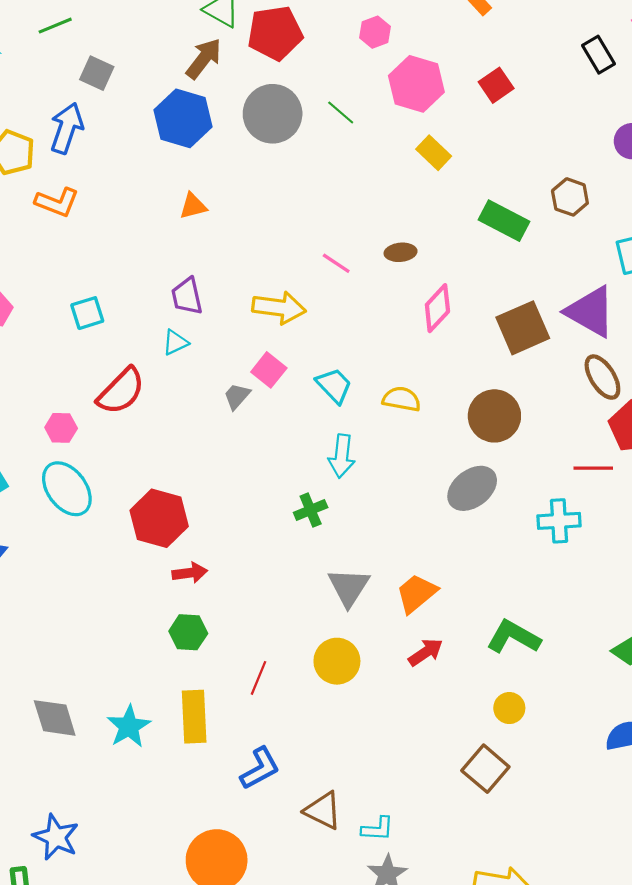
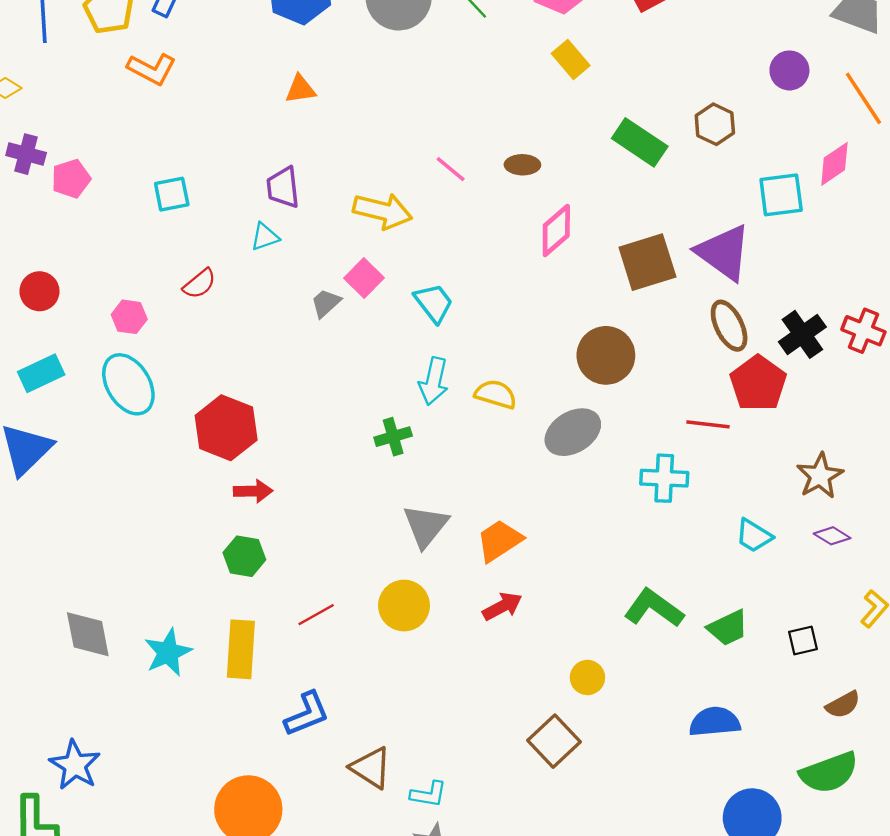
red semicircle: (121, 391) -> (200, 284), size x0.6
yellow semicircle: (402, 399) -> (496, 394), moved
green L-shape: (513, 637) -> (654, 608), moved
red line: (259, 678) -> (316, 615), turned 32

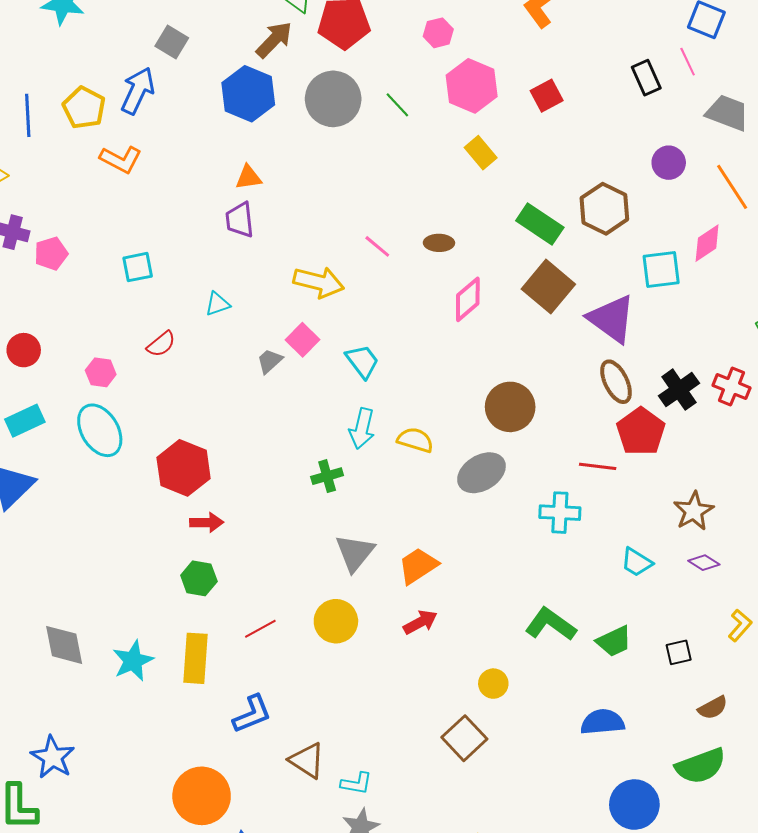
brown hexagon: (715, 124) -> (604, 209), size x1.4
purple trapezoid: (283, 187) -> (240, 220), moved
brown square: (647, 262) -> (548, 287), moved, turned -33

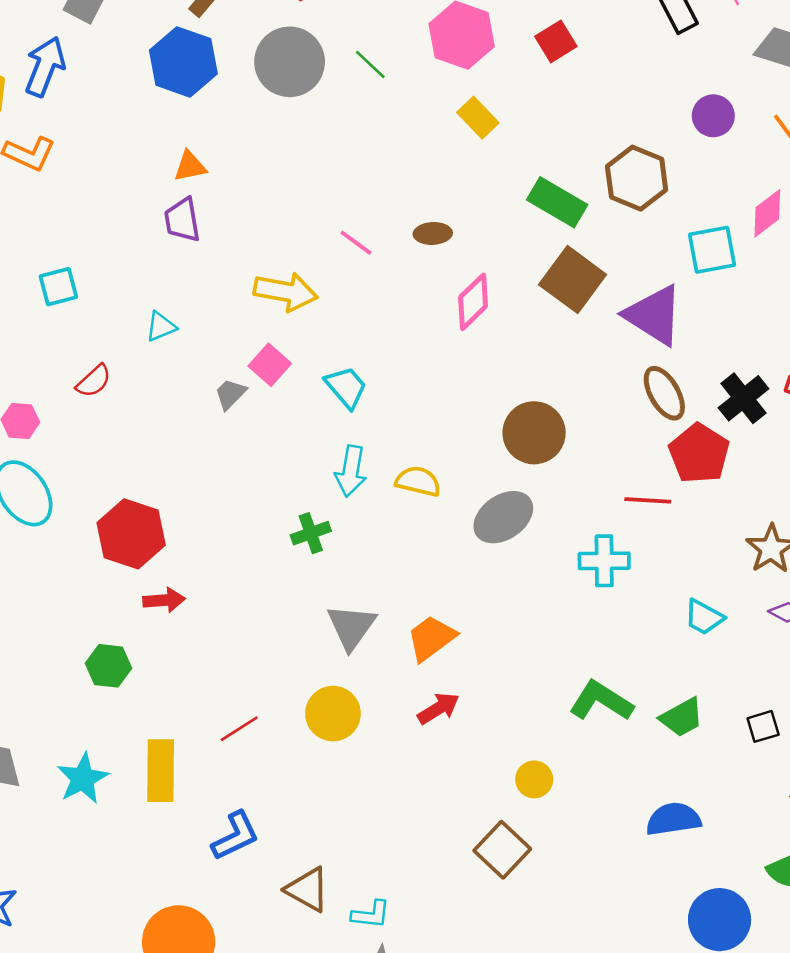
green hexagon: (199, 578) -> (109, 666), moved

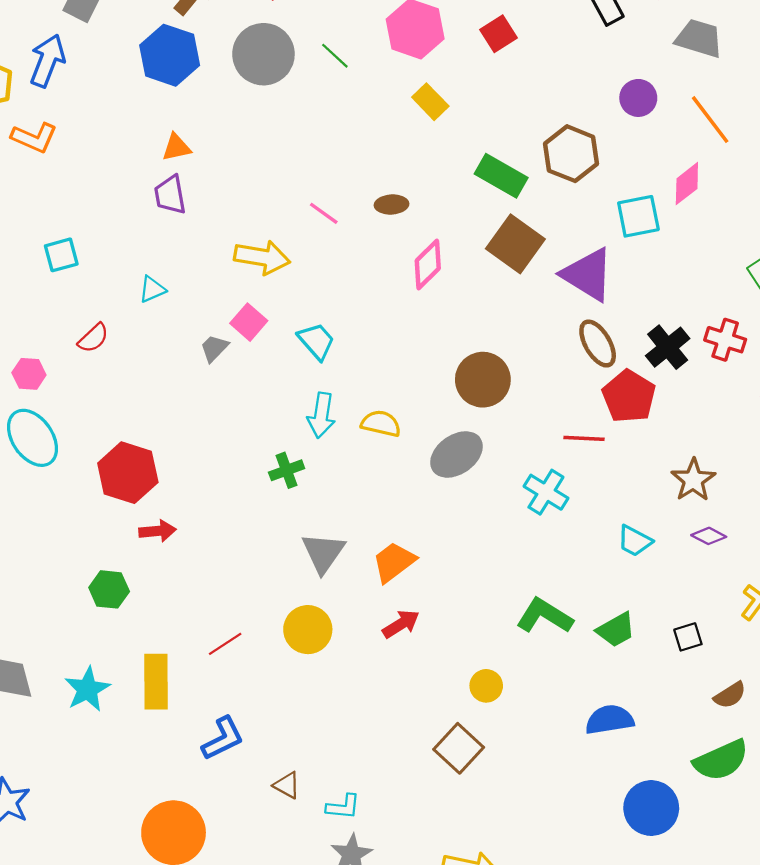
cyan cross: (604, 561) -> (546, 492), turned 33
brown triangle: (307, 890) -> (287, 785), size x0.7

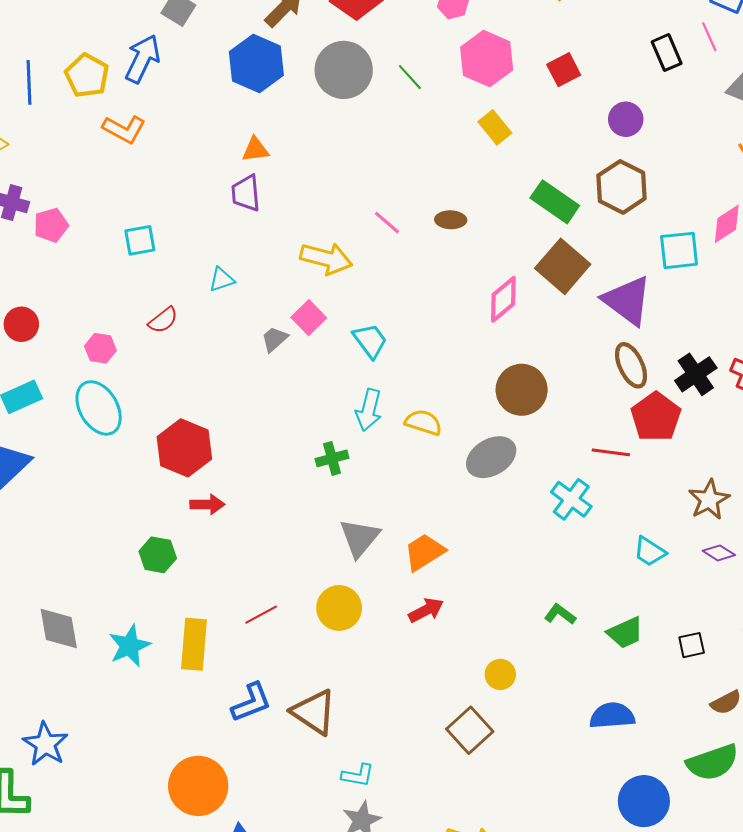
purple circle: (638, 98) -> (626, 119), moved
pink diamond: (428, 264) -> (503, 299), moved
green L-shape: (545, 616) -> (560, 614), size x0.6
brown triangle: (287, 785) -> (314, 712), moved, size x1.8

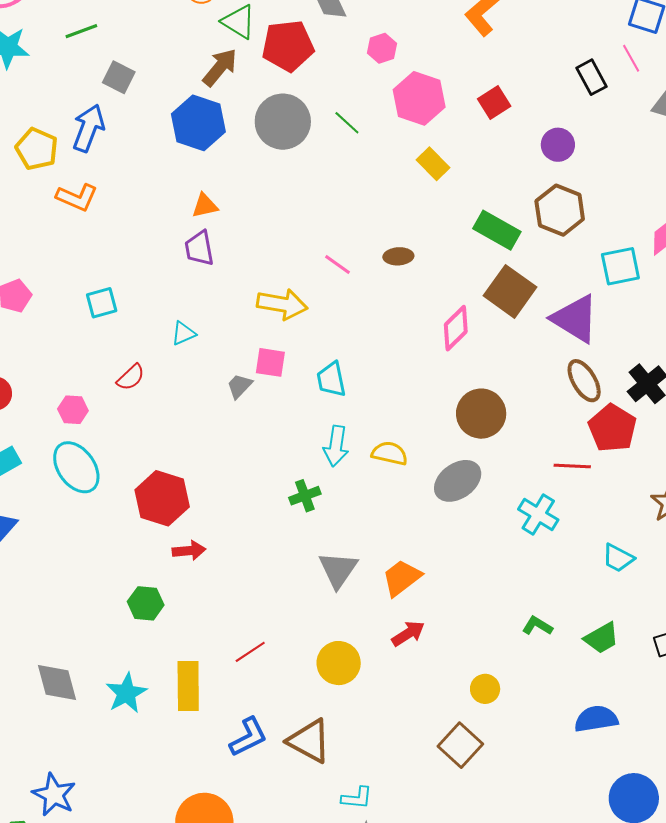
pink square: (309, 318) -> (270, 362), turned -32
cyan trapezoid: (370, 341) -> (331, 379), turned -150
yellow circle: (339, 608) -> (339, 663), moved

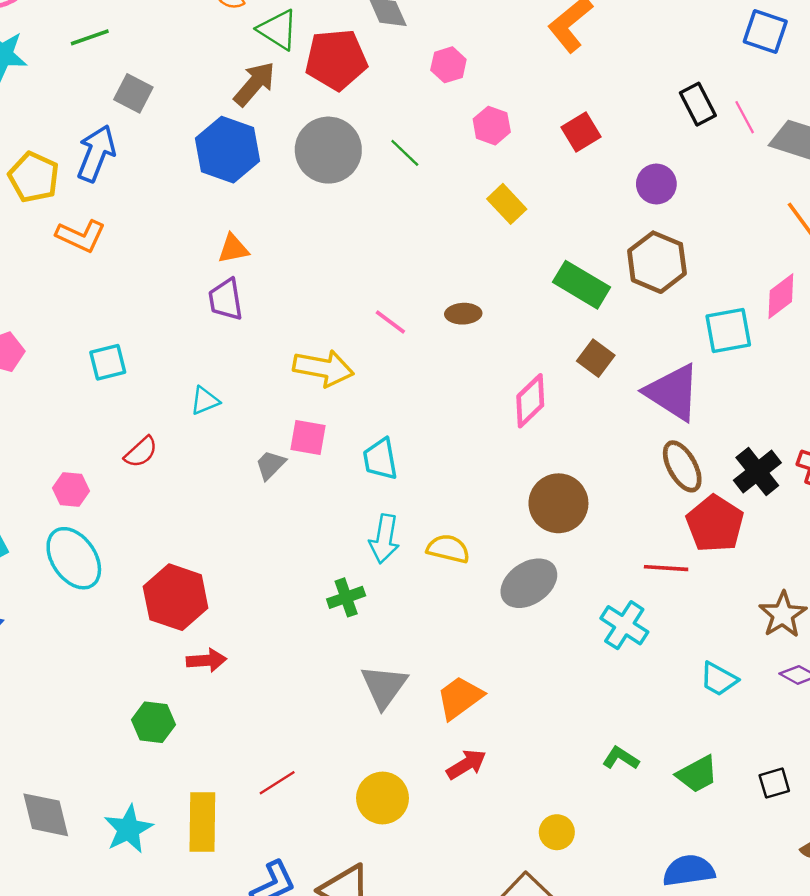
pink line: (631, 58) -> (745, 117), moved
pink hexagon: (419, 98) -> (492, 126), size x0.6
brown square: (510, 291) -> (596, 358), size x0.6

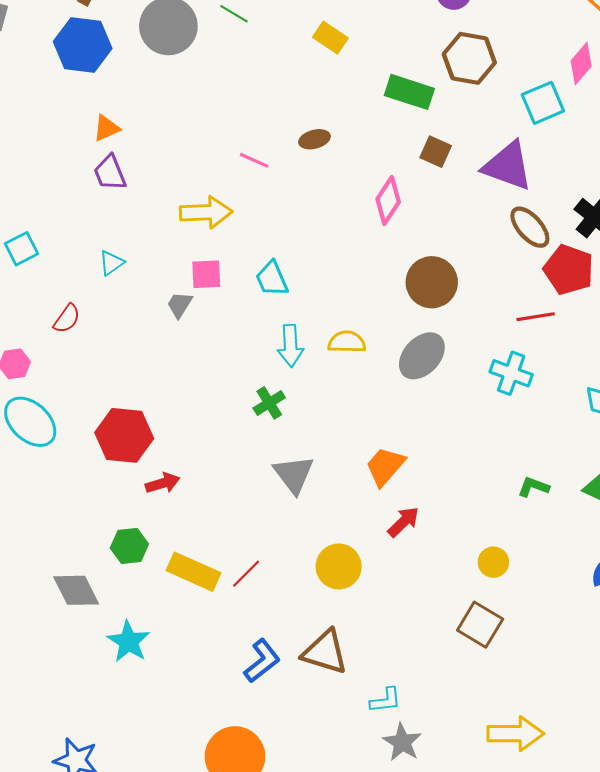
gray triangle: (384, 686) -> (294, 474), moved
gray diamond: (46, 815) -> (76, 590), moved
yellow rectangle: (202, 822) -> (193, 572), moved, turned -54

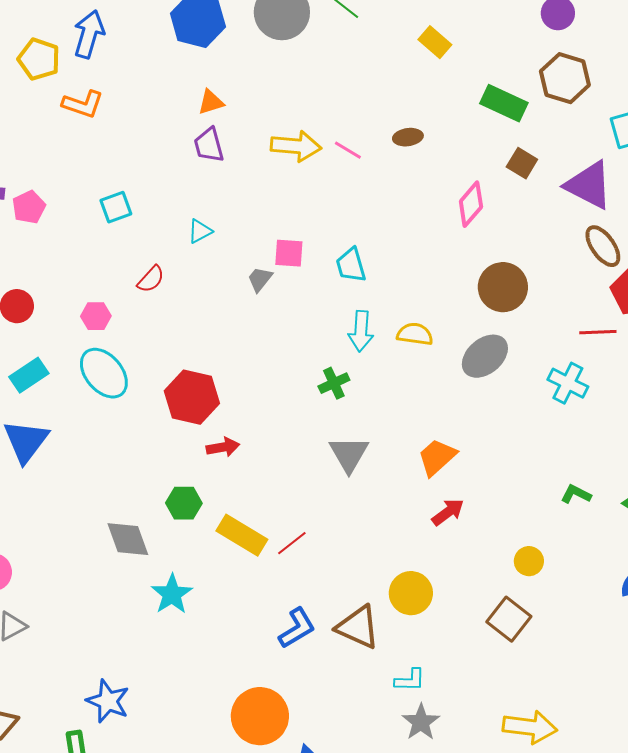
yellow arrow: (206, 212) -> (296, 146), moved
yellow circle: (339, 566) -> (411, 593), moved

